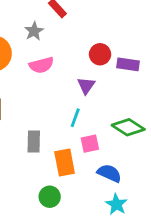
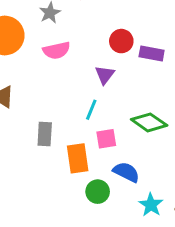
green circle: (50, 197) -> (98, 192), moved
cyan star: (116, 204) -> (151, 205), moved

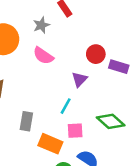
pink semicircle: (57, 50) -> (43, 56), turned 40
orange rectangle: (78, 158) -> (50, 144), turned -65

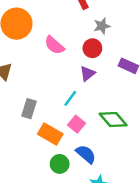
gray star: (41, 25) -> (102, 26), moved
red circle: (96, 54) -> (92, 48), moved
pink square: (75, 131) -> (76, 124), turned 35

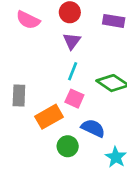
cyan line: (70, 98) -> (73, 71), moved
orange rectangle: (50, 134) -> (49, 117), turned -45

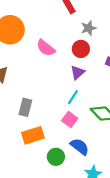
orange rectangle: (49, 117) -> (33, 135), moved

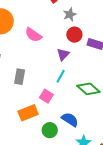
red circle: (81, 49) -> (74, 35), moved
gray rectangle: (25, 107) -> (20, 77), moved
pink square: (70, 119) -> (46, 96), moved

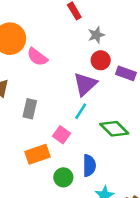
pink semicircle: (33, 35) -> (37, 57), moved
purple triangle: (63, 54) -> (85, 84), size x1.5
blue semicircle: (70, 120) -> (89, 166), turned 54

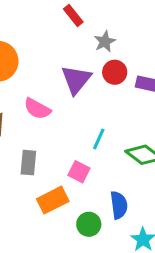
pink semicircle: (37, 57) -> (37, 109), moved
purple triangle: (85, 84) -> (76, 79), moved
gray rectangle: (30, 109) -> (28, 163), moved

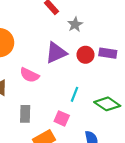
red circle: (115, 72) -> (85, 55), moved
purple triangle: (76, 79) -> (56, 53), turned 30

